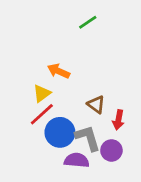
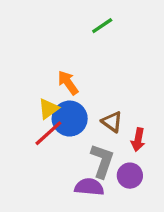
orange arrow: (59, 71) -> (68, 83), turned 30
blue circle: (60, 132) -> (70, 119), moved
gray L-shape: (88, 138) -> (102, 161), turned 36

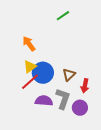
orange arrow: (68, 83) -> (29, 44), moved
brown triangle: (112, 122) -> (69, 75), turned 40
purple semicircle: (89, 187) -> (44, 101), moved

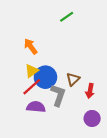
gray L-shape: (63, 99) -> (58, 95), moved
purple semicircle: (44, 101) -> (36, 107), moved
purple circle: (80, 108) -> (92, 118), moved

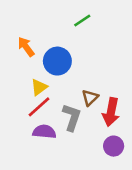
orange arrow: (31, 46) -> (26, 47), moved
blue circle: (45, 77) -> (57, 61), moved
red arrow: (90, 91) -> (111, 112), size x1.5

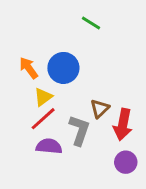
green line: (82, 21) -> (91, 23), turned 66
orange arrow: (26, 47) -> (29, 68), moved

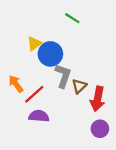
orange arrow: (29, 68) -> (16, 84), moved
yellow triangle: (43, 97) -> (34, 44), moved
gray L-shape: (79, 130) -> (63, 76), moved

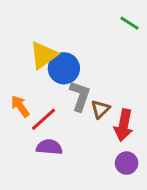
green line: (72, 18) -> (129, 23), moved
yellow triangle: (34, 44) -> (43, 55), size x1.5

